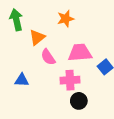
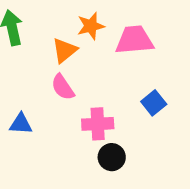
orange triangle: (37, 37) -> (64, 50), moved
pink trapezoid: (80, 53) -> (134, 40), moved

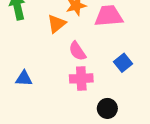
pink semicircle: (63, 87) -> (77, 51), moved
black circle: (112, 157) -> (107, 108), moved

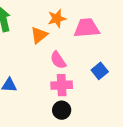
black circle: (107, 108) -> (62, 110), moved

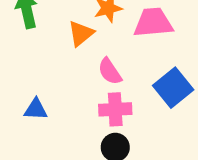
blue square: (100, 71) -> (173, 88), size x1.5

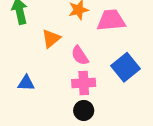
orange triangle: (81, 33) -> (51, 39), moved

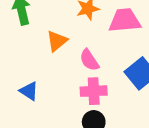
blue triangle: (26, 83) -> (29, 91), turned 30

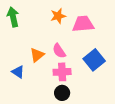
orange triangle: (57, 41) -> (37, 55), moved

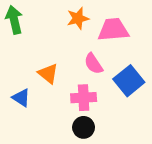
pink semicircle: (59, 51) -> (93, 64), moved
orange triangle: (37, 55) -> (48, 74), turned -42

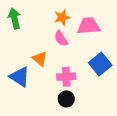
pink semicircle: (93, 64) -> (61, 39), moved
blue triangle: (21, 98) -> (20, 77), size x1.5

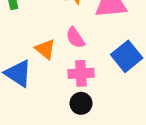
pink semicircle: (61, 39) -> (75, 38), moved

